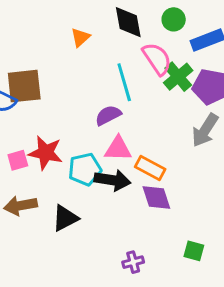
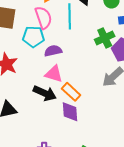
pink semicircle: (157, 59) -> (43, 18), moved
cyan line: (124, 82) -> (70, 16), moved
cyan pentagon: (85, 169) -> (33, 37), moved

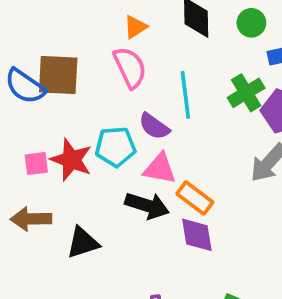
cyan line: (70, 16) -> (185, 95), moved
cyan pentagon: (33, 37) -> (116, 147), moved
purple semicircle: (53, 51) -> (154, 126), turned -126

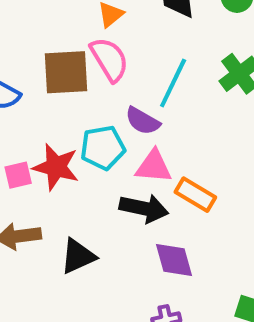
brown square: (58, 75) -> (66, 72), moved
cyan line: (185, 95) -> (173, 83), turned 39
purple diamond: (197, 235) -> (174, 260), moved

